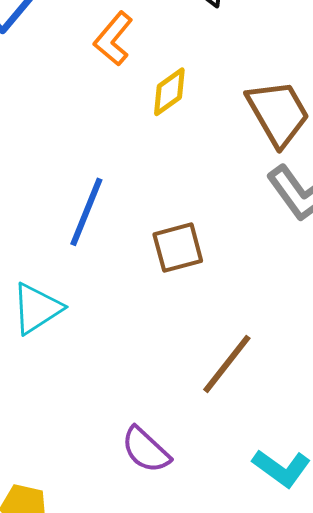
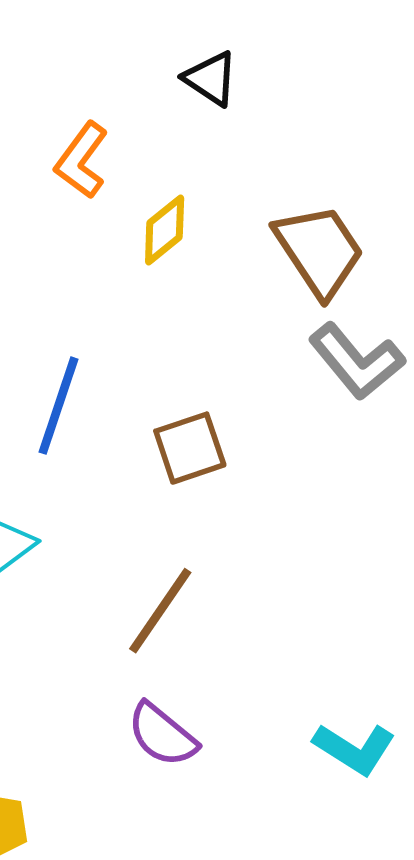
brown line: (227, 364) -> (160, 611), moved

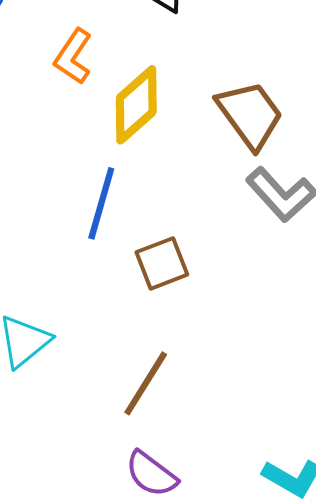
yellow diamond: (165, 230) -> (136, 105), size x1.5
blue line: (59, 406) -> (101, 203), moved

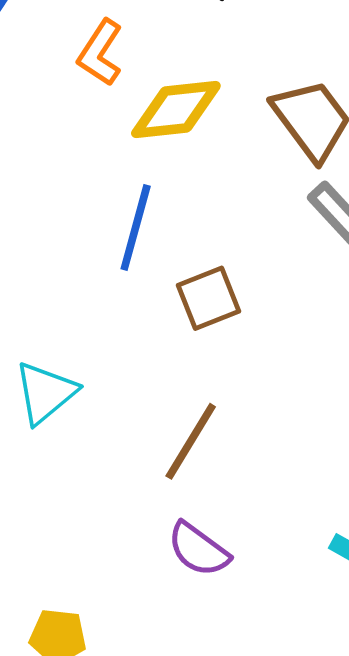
yellow diamond: (136, 105) -> (176, 110), turned 36

